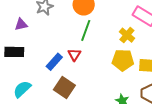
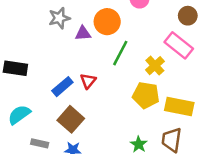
purple triangle: (21, 25) -> (83, 33), moved
green line: (86, 30) -> (120, 53), moved

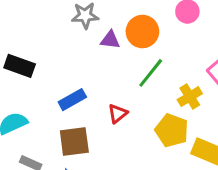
red triangle: (88, 81) -> (118, 113), moved
brown square: (71, 119) -> (74, 141), turned 30

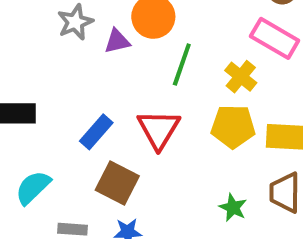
red triangle: (118, 113) -> (159, 129), size x1.6
brown square: (74, 141) -> (117, 183), turned -36

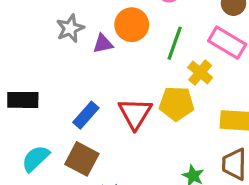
green line: (182, 64) -> (175, 43), moved
yellow pentagon: (233, 127) -> (177, 104), moved
brown square: (117, 183) -> (82, 159), moved

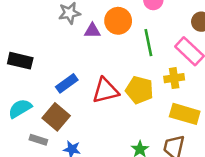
green line: (175, 43) -> (148, 43), turned -44
yellow cross: (200, 73) -> (174, 78), moved, turned 30
red triangle: (135, 113) -> (105, 91), turned 32

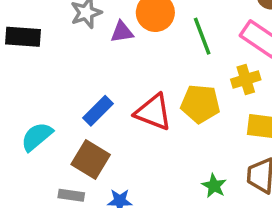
black rectangle: (20, 61) -> (23, 37), moved
red triangle: (105, 91) -> (153, 112), turned 44
cyan semicircle: (20, 109) -> (37, 137), moved

